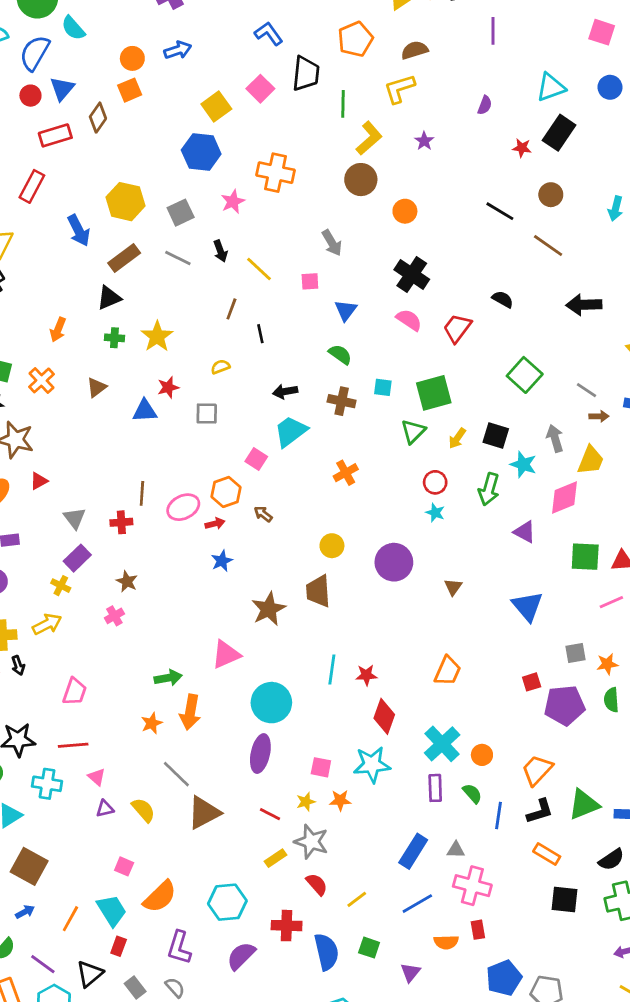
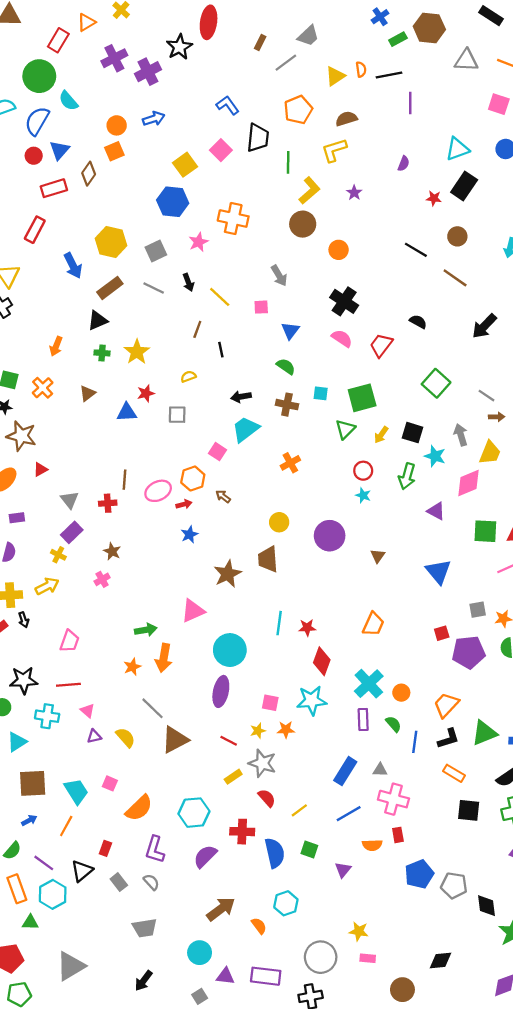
black arrow: (584, 305) -> (484, 326), turned -44
brown square: (29, 866) -> (33, 783), turned -32
cyan trapezoid: (112, 910) -> (76, 791), moved

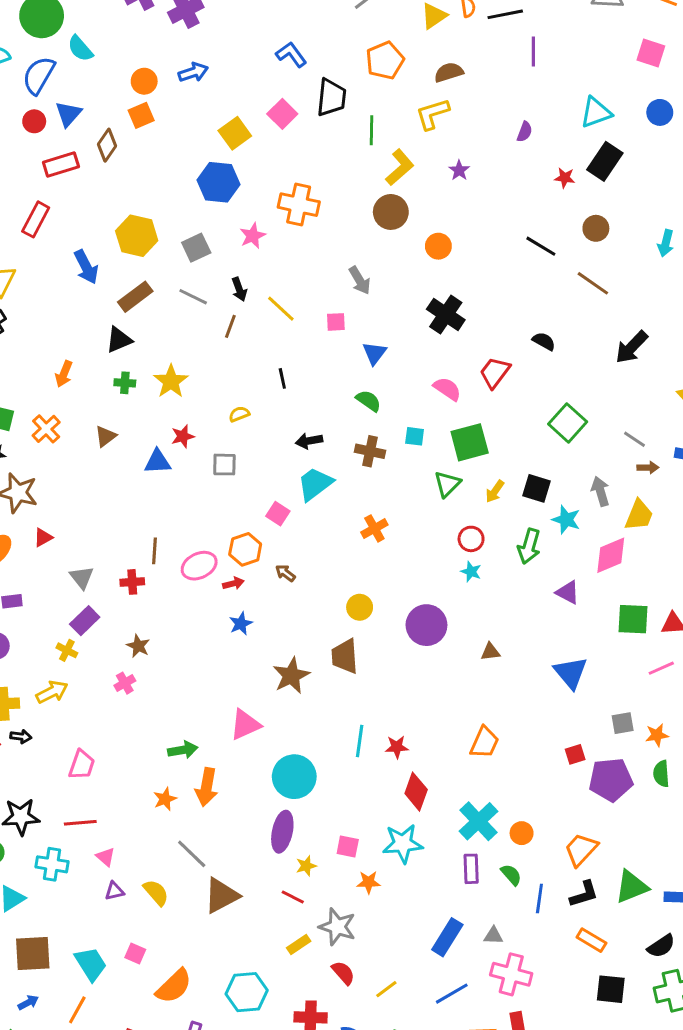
brown line: (197, 329) -> (230, 326), moved
pink semicircle: (342, 338) -> (447, 389), moved
brown triangle: (378, 556) -> (490, 652), turned 48
black arrow: (24, 620) -> (21, 737), turned -64
yellow star: (258, 731) -> (306, 866), moved

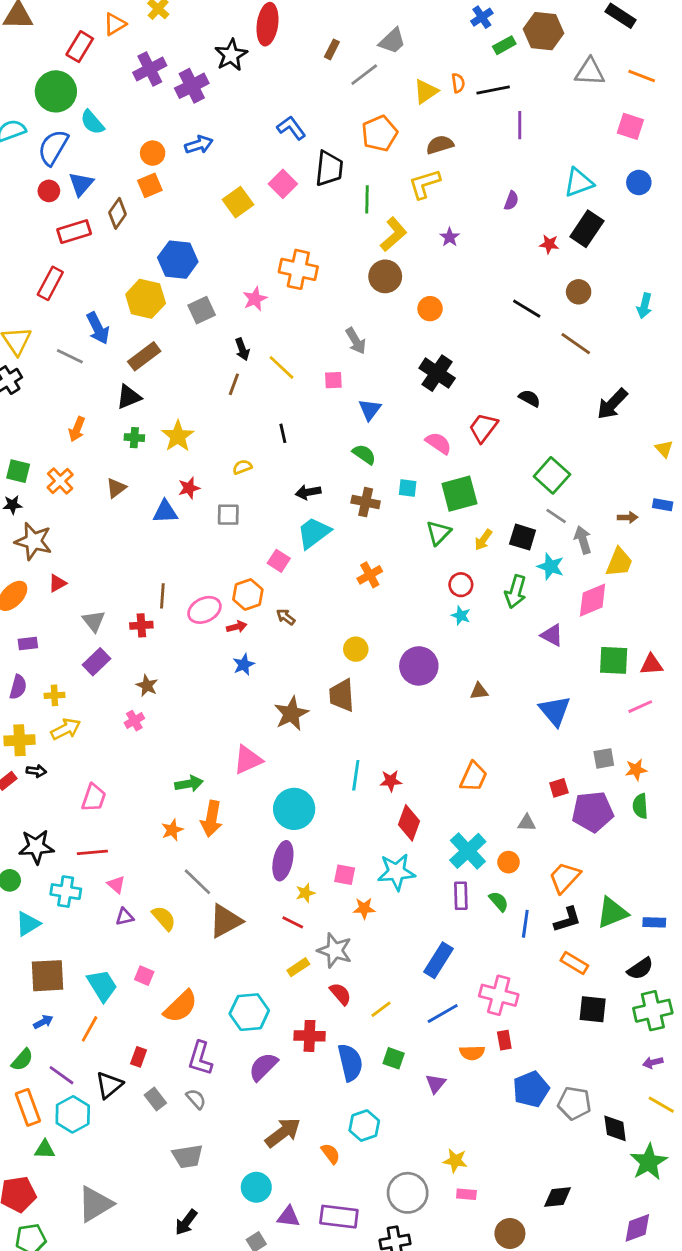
blue hexagon: (218, 182) -> (178, 260), moved
gray line: (193, 297) -> (70, 356), moved
gray line: (635, 439) -> (556, 516), moved
yellow cross: (67, 650) -> (54, 695), moved, turned -30
gray triangle: (493, 936) -> (527, 823), moved

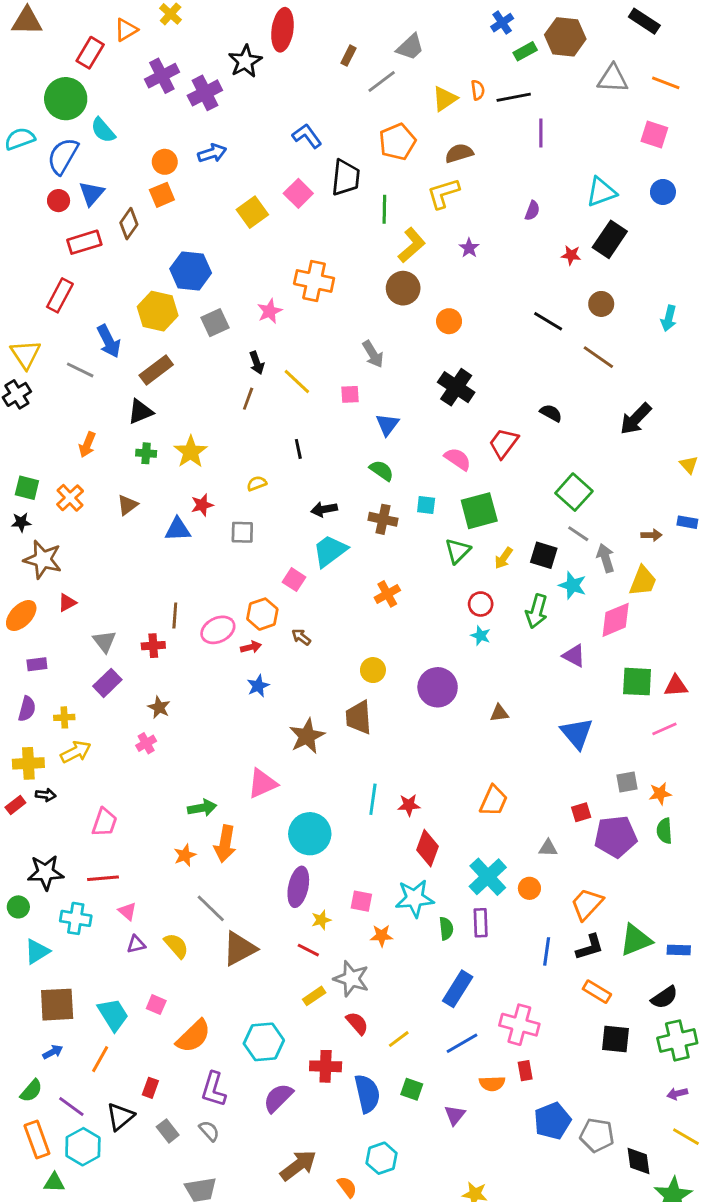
green semicircle: (499, 901) -> (446, 928), moved, turned 35

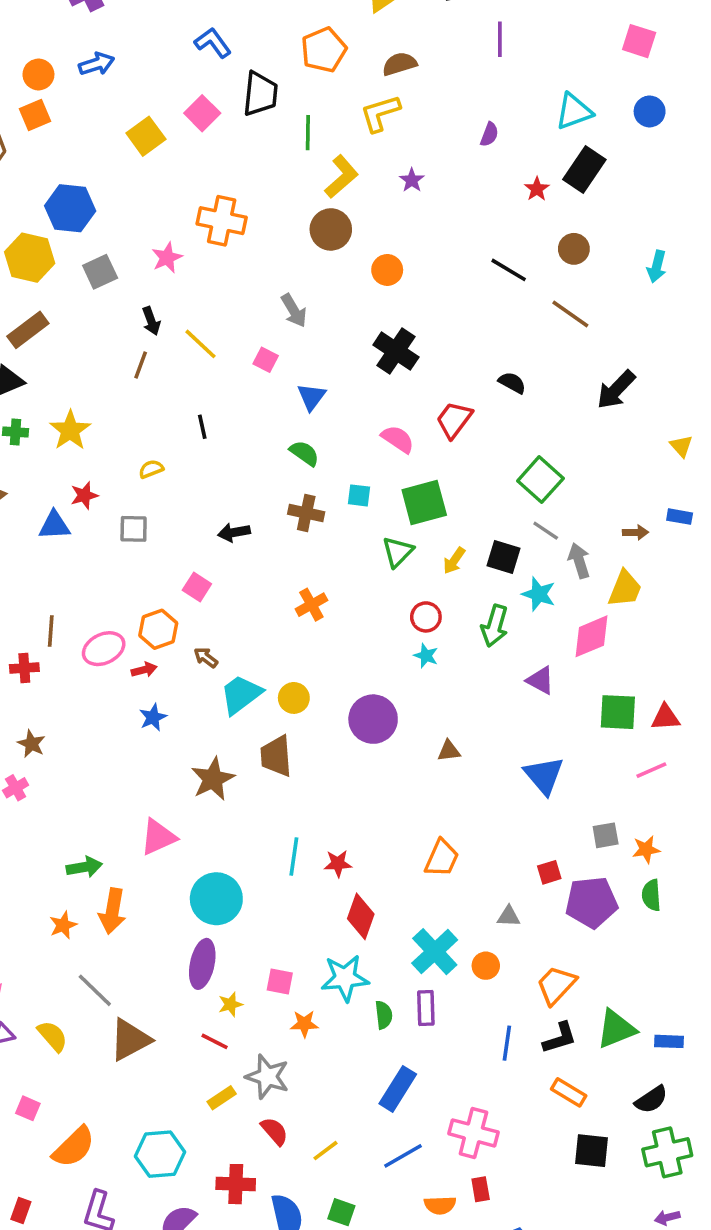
red star: (571, 255) -> (537, 189), turned 30
pink square: (350, 394) -> (266, 360), turned 30
black arrow: (324, 509) -> (234, 532), moved
cyan trapezoid: (330, 551) -> (241, 694), moved

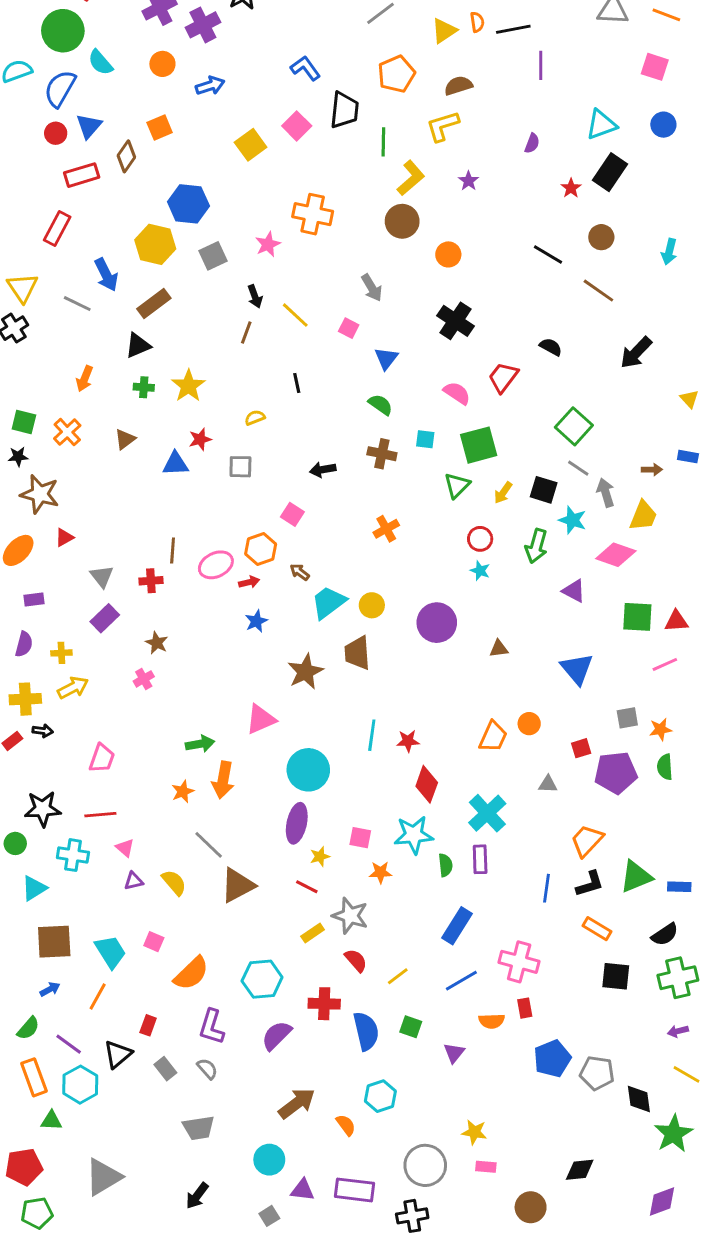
orange circle: (38, 74) -> (162, 64), moved
pink diamond: (591, 636) -> (616, 555), turned 42
orange circle: (486, 966) -> (529, 724), moved

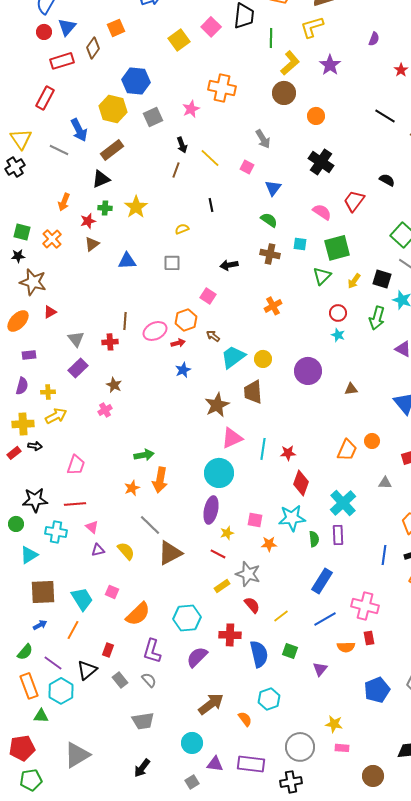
purple star: (469, 181) -> (330, 65), size x1.5
red star: (200, 439) -> (88, 221), moved
pink triangle: (261, 719) -> (232, 438), moved
blue pentagon: (552, 1059) -> (377, 690), moved

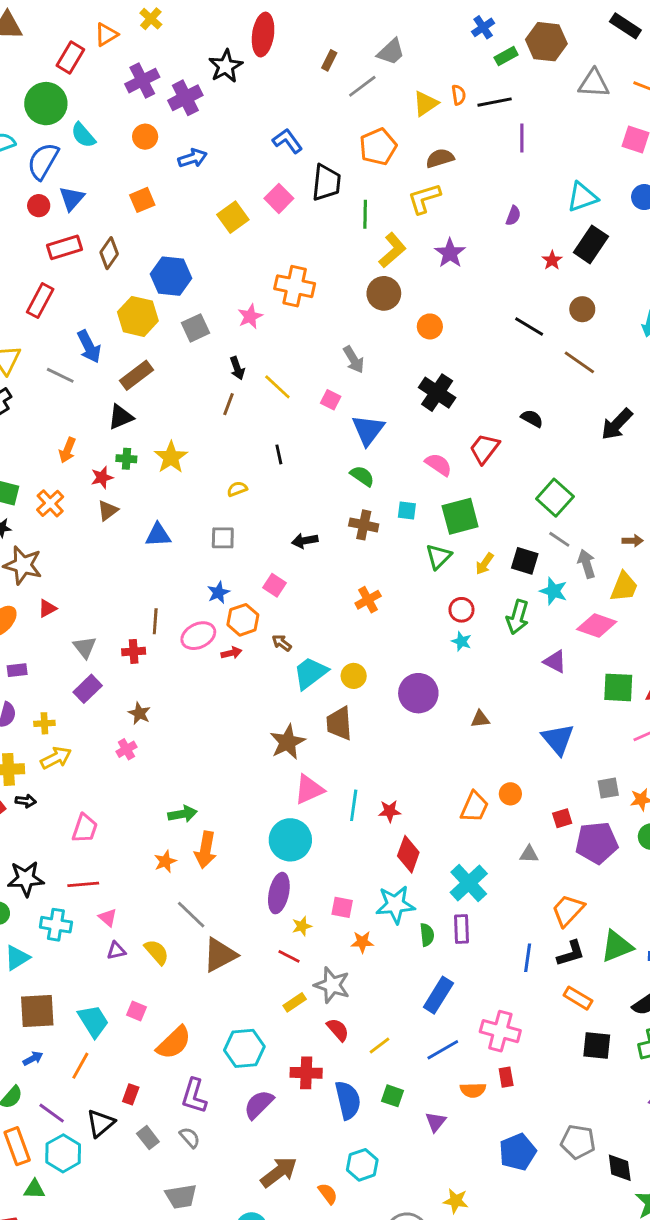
brown diamond: (93, 48) -> (109, 253), moved
blue triangle: (273, 188) -> (368, 430), size x1.4
blue star: (183, 370) -> (218, 592), moved

